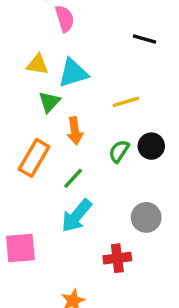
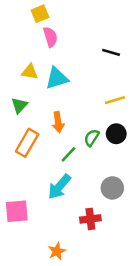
green triangle: (49, 102) -> (19, 105), moved
yellow line: (126, 102) -> (115, 100), moved
green line: (73, 178) -> (68, 154), moved

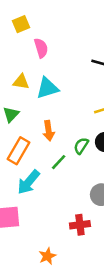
yellow square: (40, 14) -> (21, 24), moved
cyan arrow: (59, 187) -> (29, 182), moved

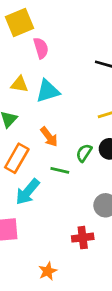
yellow square: (21, 24) -> (19, 22), size x1.5
orange arrow: (49, 131) -> (49, 137), turned -30
green line: (59, 162) -> (60, 170), turned 60

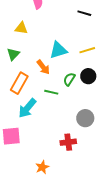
cyan triangle: (48, 91) -> (58, 50), moved

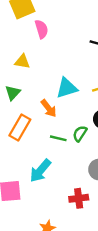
green semicircle: (69, 79) -> (80, 134), moved
cyan arrow: (27, 108) -> (40, 171), moved

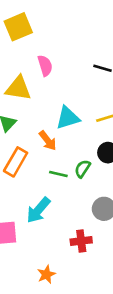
pink semicircle: (41, 29) -> (45, 66), moved
yellow triangle: (22, 62) -> (18, 88), size x1.5

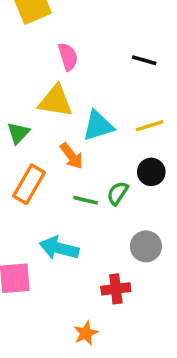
yellow triangle: (18, 88) -> (56, 101), moved
cyan arrow: (38, 210) -> (59, 248), turned 64
orange star: (46, 274) -> (86, 333), moved

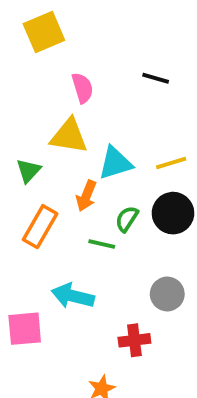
black line: (144, 60) -> (156, 78), moved
orange arrow: (72, 156) -> (86, 196), turned 60
black circle: (151, 172) -> (173, 213), size x1.4
green semicircle: (118, 193) -> (127, 219), moved

